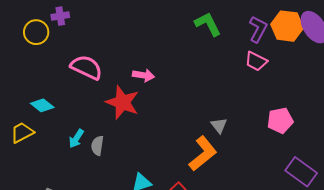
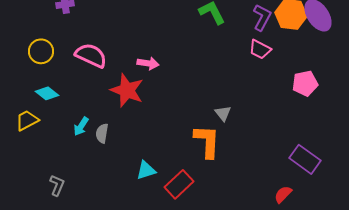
yellow circle: (36, 32) -> (41, 51), moved
pink pentagon: (280, 120) -> (305, 83), moved
orange L-shape: (203, 154) -> (207, 141), turned -48

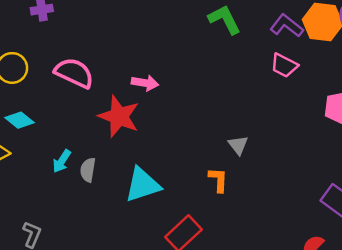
purple L-shape: (262, 17) -> (287, 26), turned -80
orange L-shape: (207, 141) -> (218, 180), size x0.6
cyan triangle: (146, 170) -> (142, 185), moved, size x1.5

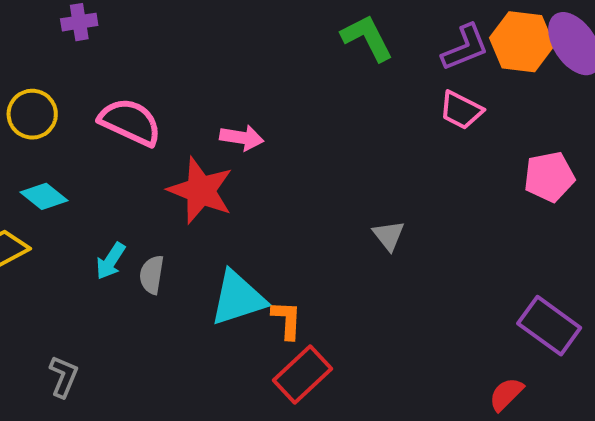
purple L-shape: (287, 26) -> (465, 48), turned 120
orange L-shape: (218, 180) -> (287, 320), moved

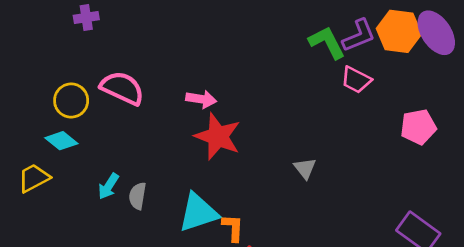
green L-shape: (367, 38) -> (327, 42), moved
yellow circle: (32, 114) -> (71, 101), moved
red star: (201, 191) -> (218, 136), moved

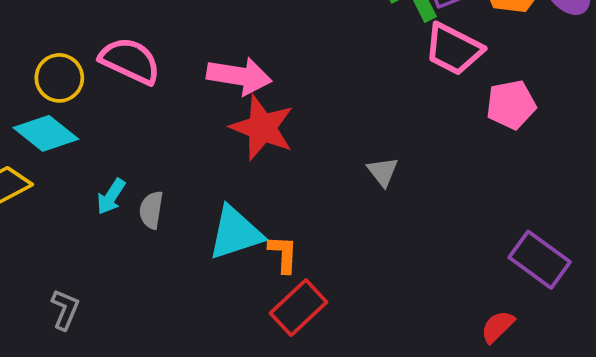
pink trapezoid: (356, 80) -> (454, 49), size x1.4
pink arrow: (201, 99) -> (239, 76), size x1.5
pink pentagon: (418, 127) -> (511, 105), moved
cyan diamond: (61, 141) -> (46, 133), size x1.4

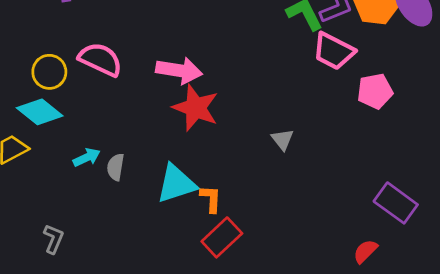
cyan arrow: (111, 197) -> (87, 157), turned -148

